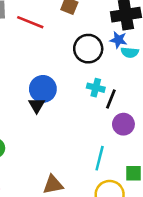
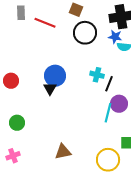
black circle: (88, 49) -> (85, 33), moved
cyan line: (100, 158) -> (108, 113), moved

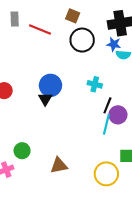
black line: (109, 84) -> (107, 105), moved
green circle: (17, 123) -> (22, 151), moved

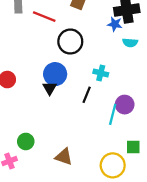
black circle: (82, 40) -> (70, 42), moved
blue star: (114, 44) -> (115, 24), moved
black line: (107, 105) -> (87, 95), moved
brown triangle: (59, 165) -> (64, 157), turned 30

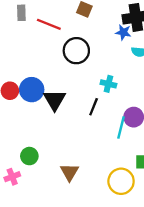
blue circle: (55, 74) -> (32, 90), moved
black triangle: (50, 88) -> (55, 100), size x1.5
brown triangle: (64, 157) -> (69, 172), turned 42

